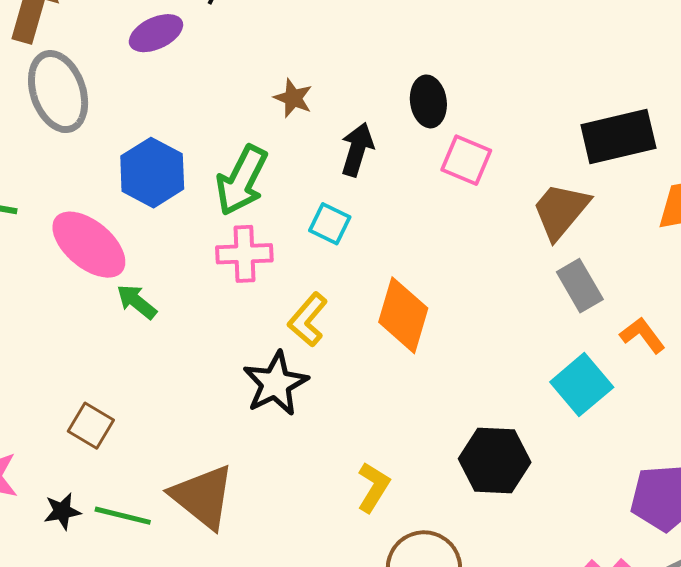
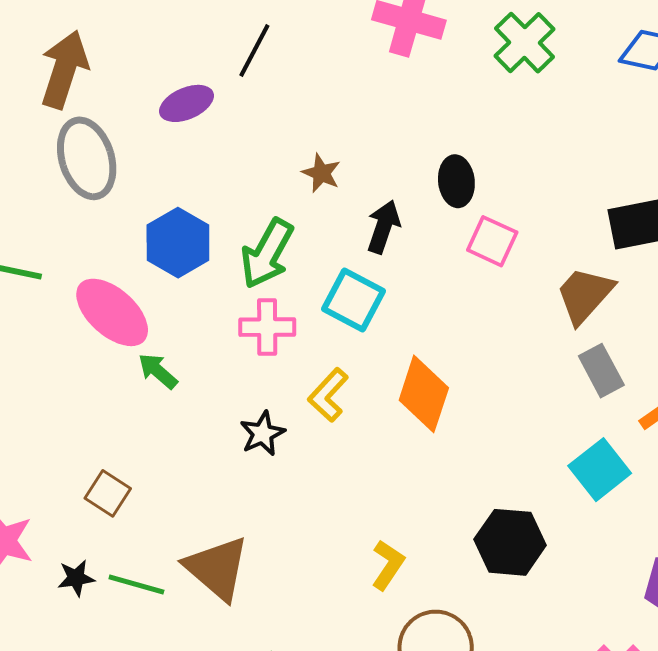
cyan square: (330, 224) -> (353, 300), size x1.5
black star: (276, 384) -> (262, 434), moved, size x0.7

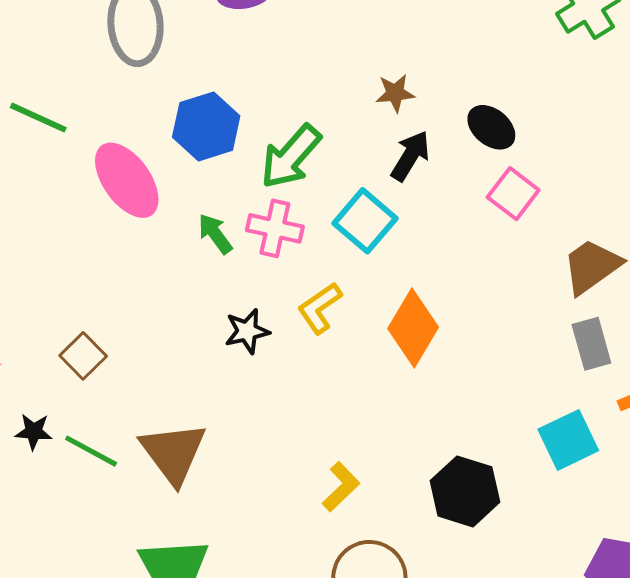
brown star: (321, 173) -> (395, 93), moved, turned 30
black ellipse: (456, 181) -> (491, 127), turned -57
green arrow: (158, 371) -> (215, 234), moved

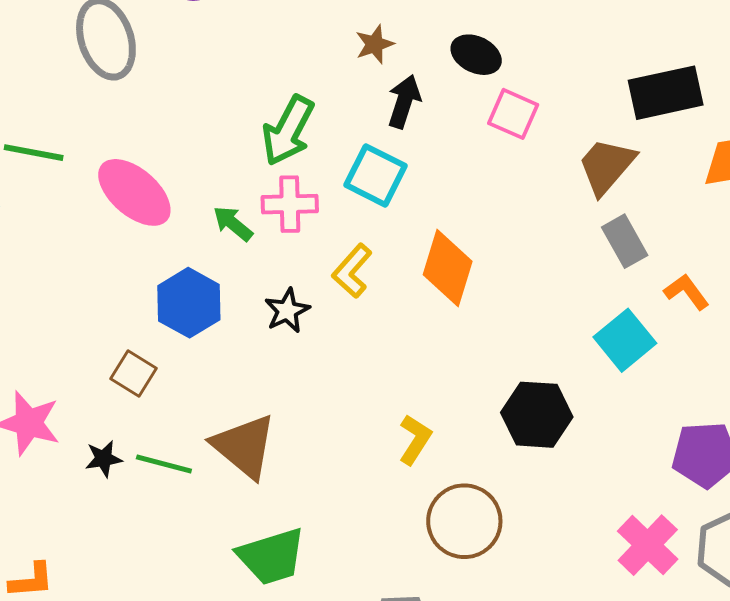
blue hexagon: (206, 126) -> (189, 303), moved

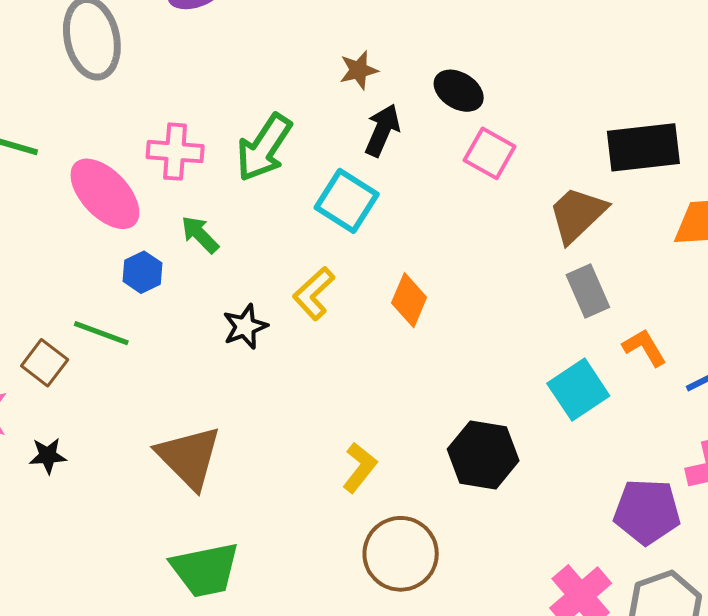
pink cross: (290, 204) -> (175, 152), moved
orange diamond: (448, 268) -> (409, 300), size x0.7
blue hexagon: (189, 303) -> (143, 272), moved, size x0.6
brown square: (134, 373) -> (45, 363), moved
green line: (164, 464) -> (101, 333), moved

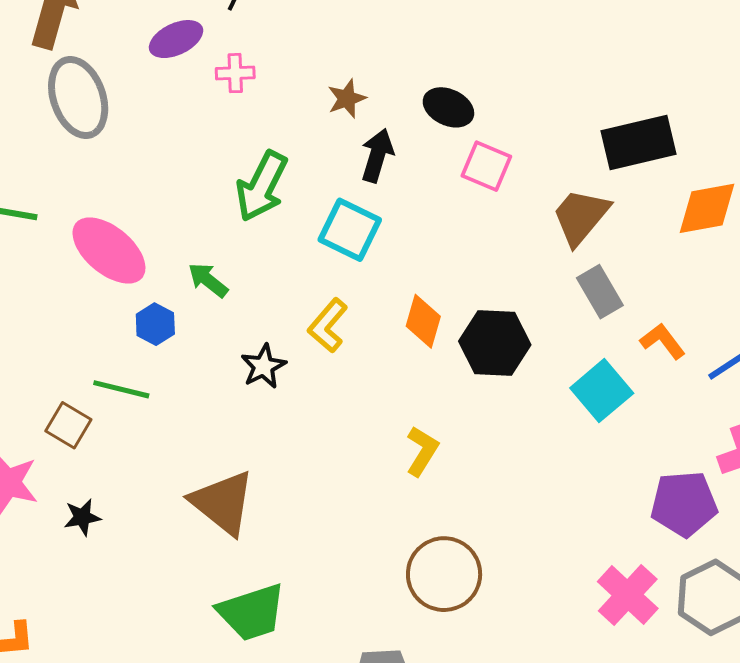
pink cross: (175, 152) -> (235, 73), moved, size x0.7
black hexagon: (483, 455) -> (495, 343), moved
yellow L-shape: (360, 468) -> (422, 451), moved

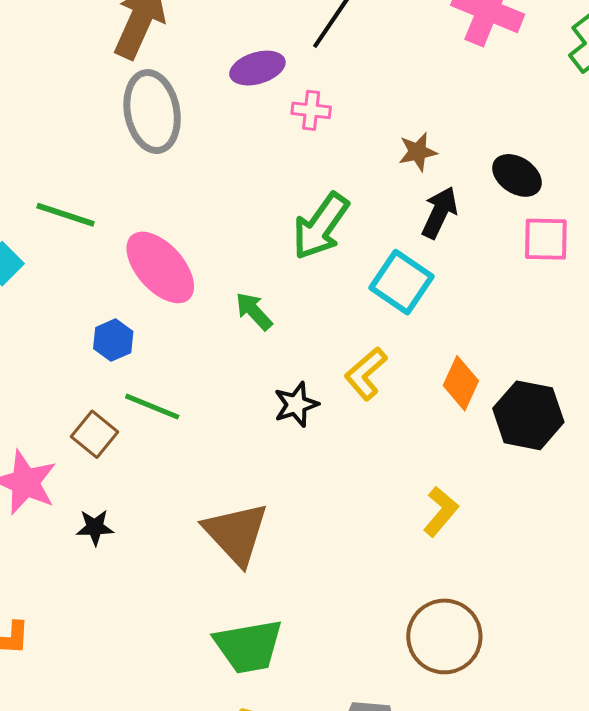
pink square: (486, 166) -> (546, 239), turned -30
blue hexagon: (155, 324) -> (113, 340), moved

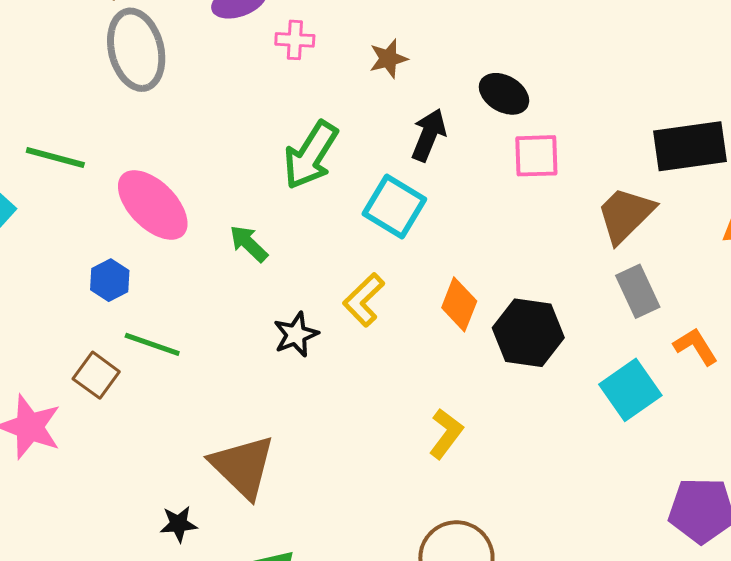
brown star: (418, 152) -> (388, 59), moved
black star: (95, 527) -> (178, 524), moved

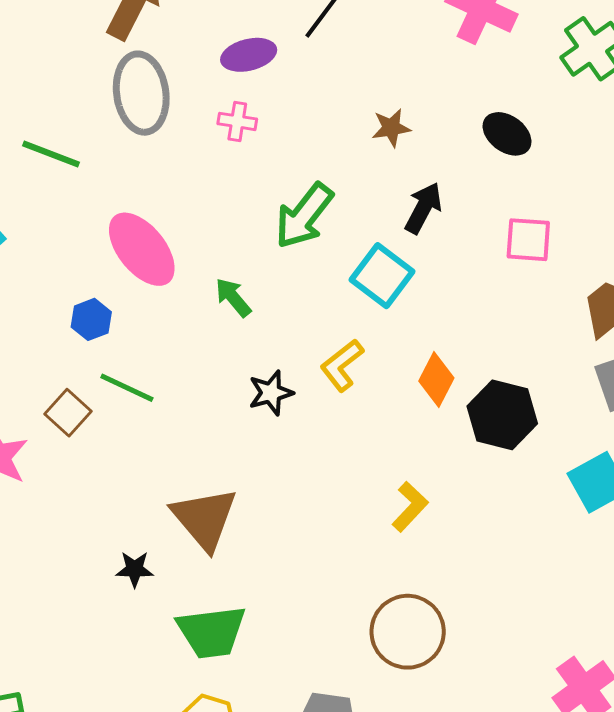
pink cross: (295, 40) -> (237, 121), moved
black ellipse: (504, 94) -> (507, 134), moved
green line: (55, 157) -> (51, 154), moved

